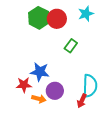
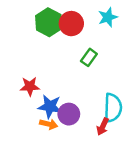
blue star: (40, 72) -> (50, 107), moved
red star: (24, 85) -> (30, 86), moved

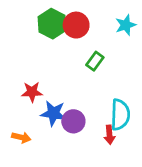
cyan star: (108, 17) -> (126, 25), moved
orange arrow: (49, 124) -> (21, 137), moved
red arrow: (103, 127) -> (110, 135), turned -30

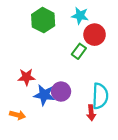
red circle: (76, 25) -> (95, 35), moved
cyan star: (126, 25) -> (80, 16), moved, turned 30
purple circle: (73, 121) -> (61, 92), moved

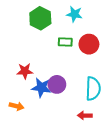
red circle: (95, 35) -> (89, 44), moved
green rectangle: (79, 51) -> (65, 42), moved, turned 56
red arrow: (91, 113) -> (85, 115), moved, turned 96

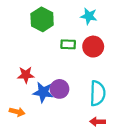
cyan star: (74, 14) -> (89, 16), moved
red arrow: (85, 115) -> (98, 122), moved

